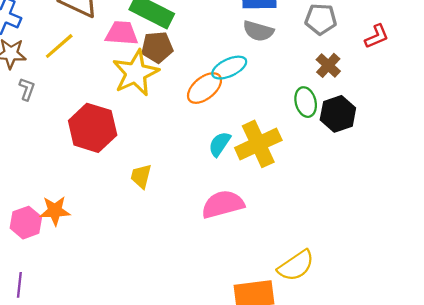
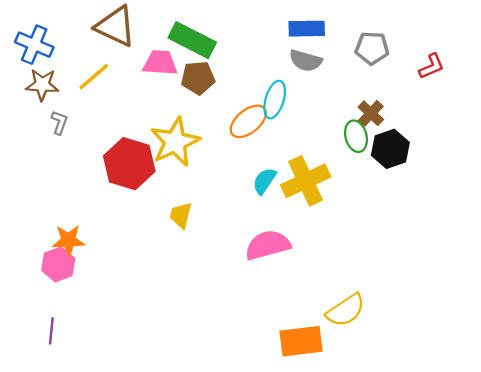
brown cross: (328, 65) -> (371, 113), moved
cyan ellipse: (229, 68) -> (275, 100), turned -48
yellow star: (136, 73) -> (175, 142), moved
orange star: (55, 211) -> (69, 240), moved

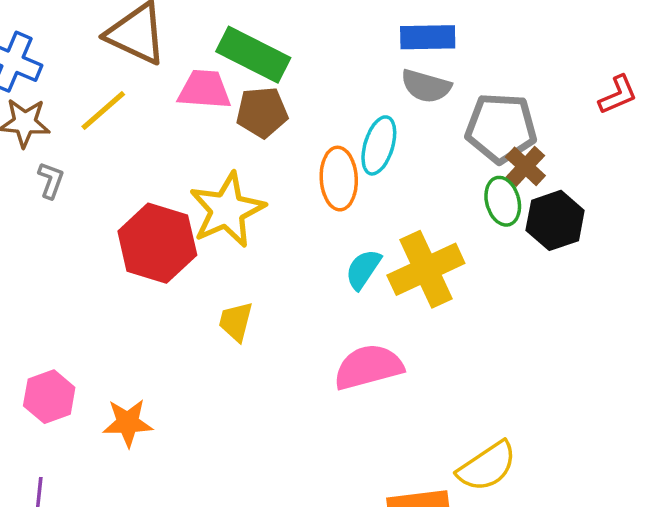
gray pentagon: (372, 48) -> (501, 128), moved, size x1.4
orange ellipse: (248, 121) -> (339, 179), turned -54
orange star: (69, 240) -> (128, 423), moved

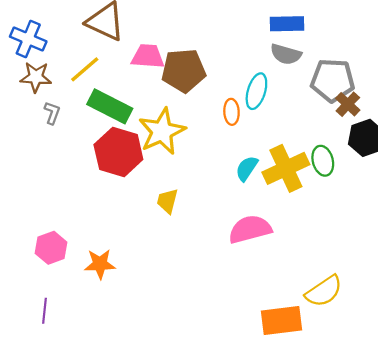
green rectangle: (253, 55) -> (110, 106), moved
brown pentagon: (262, 112) -> (184, 71), size x1.4
orange ellipse: (339, 179) -> (231, 112), size x0.7
green ellipse: (503, 201) -> (323, 161), moved

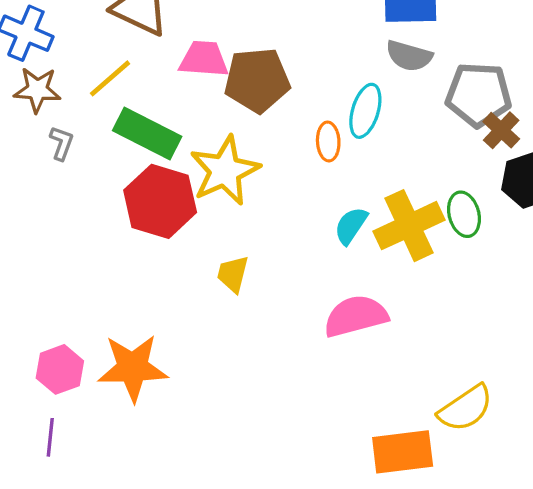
pink hexagon: (51, 248) -> (60, 369), moved
orange star: (100, 264) -> (133, 368), size x1.5

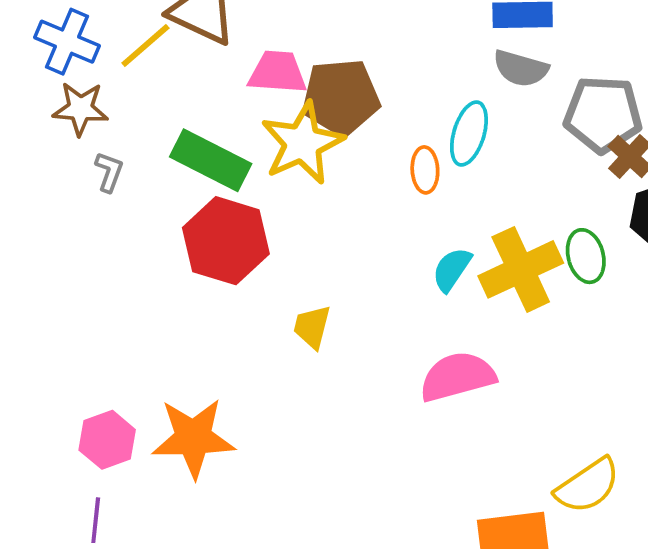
yellow line: (110, 78) -> (145, 45), moved
yellow star: (225, 171) -> (302, 143), moved

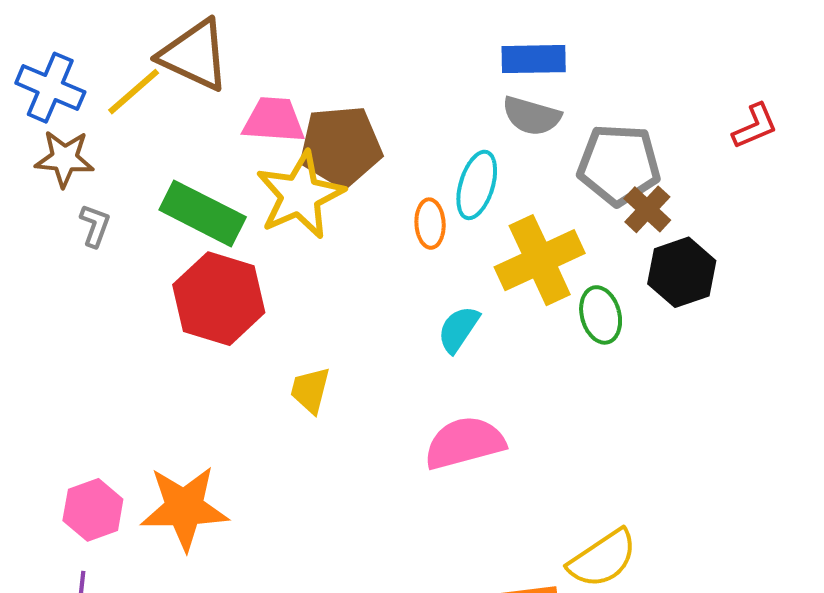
yellow cross: (521, 269) -> (540, 260), moved

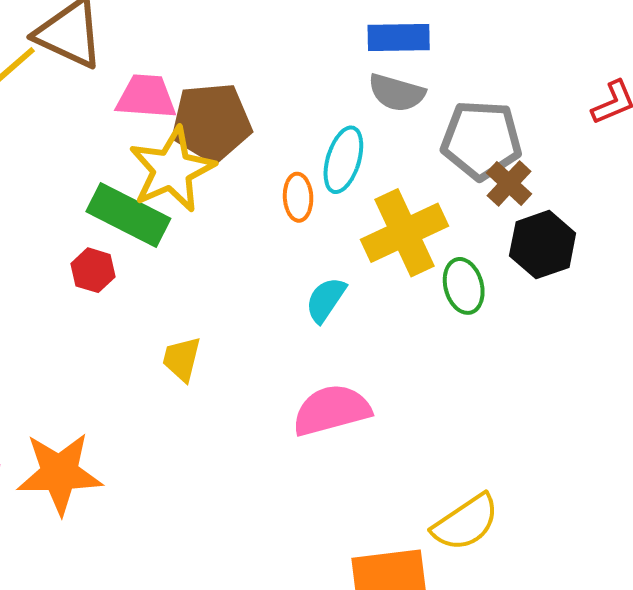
green rectangle: (203, 213) -> (128, 215), moved
red hexagon: (219, 299) -> (93, 270), size x0.5

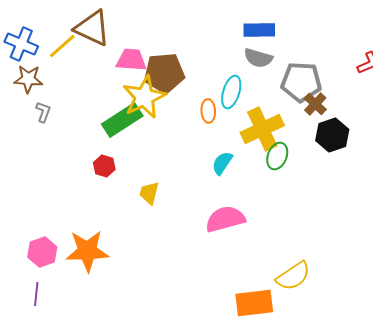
green rectangle: (128, 215) -> (122, 120), turned -60
red hexagon: (93, 270) -> (104, 166), moved
green ellipse: (464, 286) -> (277, 156), moved, turned 36

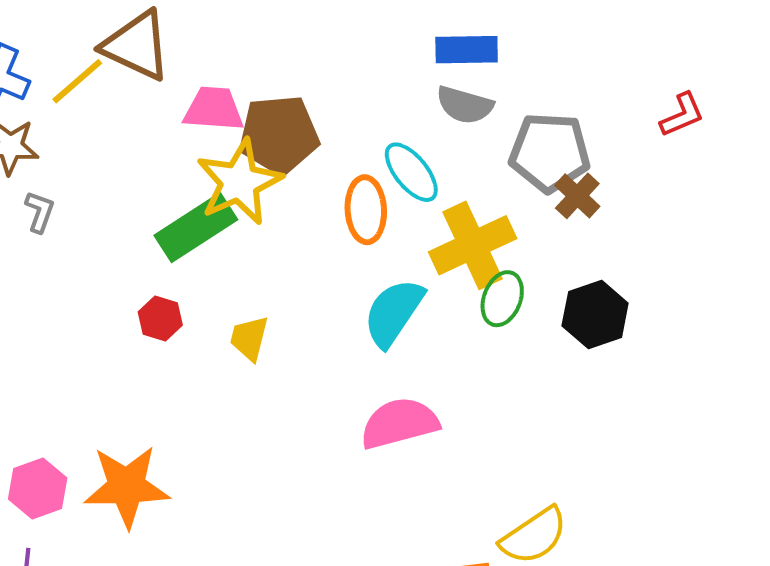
cyan ellipse: (231, 92) -> (411, 172), turned -56
orange ellipse: (208, 111) -> (366, 210), size x1.4
black hexagon: (332, 135) -> (595, 314), moved
cyan semicircle: (222, 163) -> (393, 313), size x1.5
yellow trapezoid: (149, 193) -> (249, 338), moved

